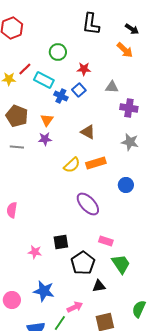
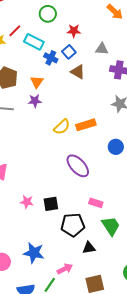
brown triangle: (88, 132) -> (78, 72), moved
pink star: (35, 252) -> (27, 202), moved
black pentagon: (83, 263) -> (73, 225), turned 30

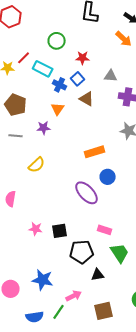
orange triangle: (37, 82) -> (58, 109), moved
yellow semicircle: (62, 127) -> (37, 165), moved
blue circle: (116, 147) -> (108, 177), moved

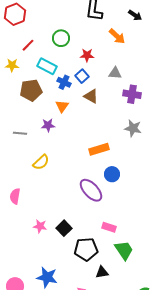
orange arrow: (124, 39) -> (117, 36), moved
red line: (24, 58) -> (28, 45), moved
brown pentagon: (16, 105) -> (31, 90), moved, turned -30
black square: (60, 231) -> (64, 228), turned -35

